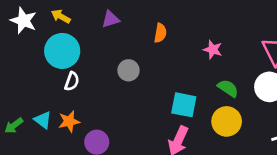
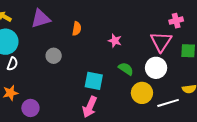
purple triangle: (111, 19) -> (41, 19), size x1.5
yellow circle: (227, 121) -> (142, 93), moved

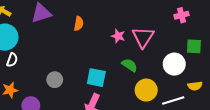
pink triangle: (161, 42) -> (143, 37), moved
gray circle: (54, 56) -> (55, 80), moved
white circle: (156, 68) -> (174, 64), moved

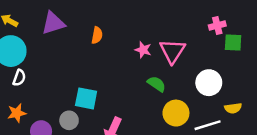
green square: (194, 46) -> (233, 43), moved
cyan square: (96, 78) -> (86, 98), moved
gray circle: (55, 80) -> (69, 120), moved

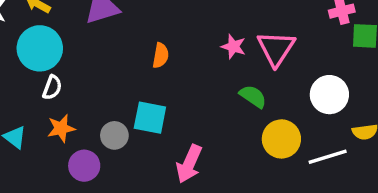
orange semicircle: (97, 35) -> (161, 55), moved
orange star: (17, 113) -> (61, 128), moved
gray circle: (69, 120) -> (114, 135), moved

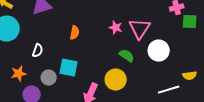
white semicircle: (52, 87) -> (38, 51), moved
white circle: (329, 95) -> (159, 51), moved
yellow circle: (281, 139) -> (116, 80), moved

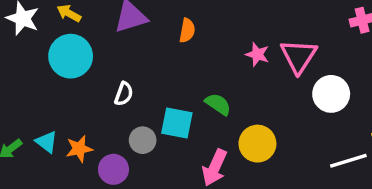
orange semicircle: (75, 33) -> (187, 30), moved
green semicircle: (127, 56) -> (218, 104), moved
orange star: (19, 74) -> (79, 149), moved

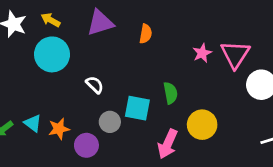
pink star: (257, 54) -> (202, 53), turned 30
white semicircle: (124, 94) -> (95, 85), turned -66
green semicircle: (218, 104) -> (170, 93), turned 45

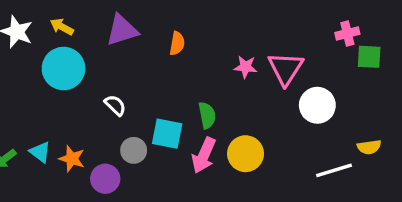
pink star: (202, 53) -> (246, 67), turned 30
orange star: (59, 129) -> (72, 159), turned 30
pink arrow: (168, 144) -> (204, 155), moved

